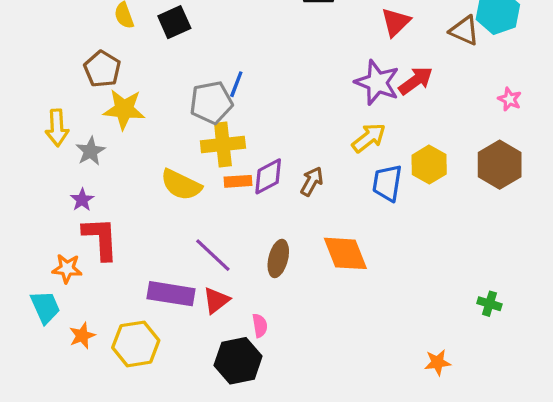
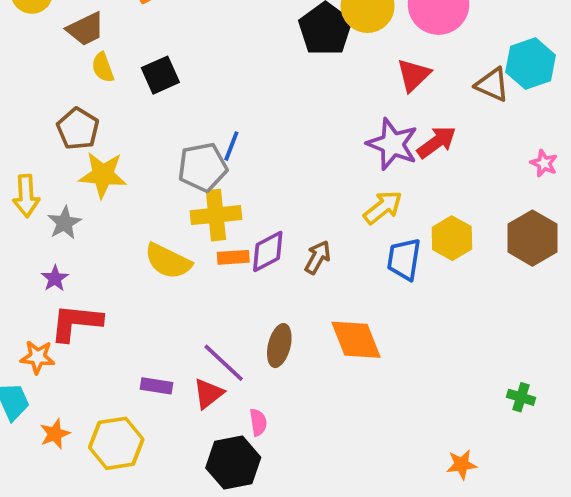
red L-shape: (101, 238) -> (76, 323), turned -81
purple line: (213, 255) -> (224, 363), moved
purple rectangle: (171, 294) -> (157, 386), size x0.6

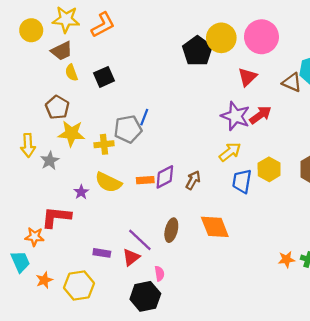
yellow cross: (216, 215) -> (104, 144), moved, size x0.7
purple star: (55, 278) -> (81, 192), moved
orange star: (462, 464) -> (286, 259), moved

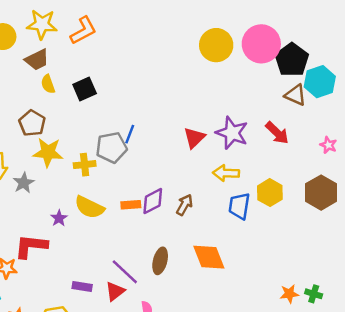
black pentagon: (197, 51) -> (292, 60), moved
red triangle: (247, 77) -> (194, 138), moved
red arrow: (260, 115) -> (277, 133), moved, turned 80
yellow arrow: (230, 152) -> (226, 173), turned -140

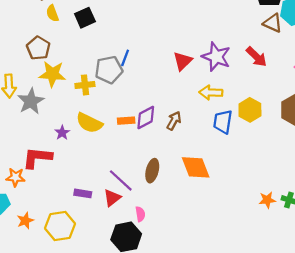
gray star: (24, 183) -> (31, 101), size x1.4

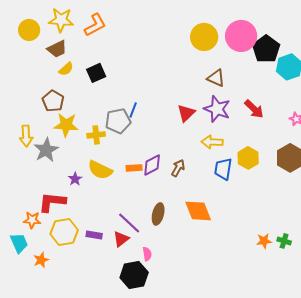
yellow semicircle: (52, 13) -> (66, 69), turned -112
brown triangle: (273, 23) -> (216, 78), moved
yellow hexagon: (60, 226) -> (64, 232), moved

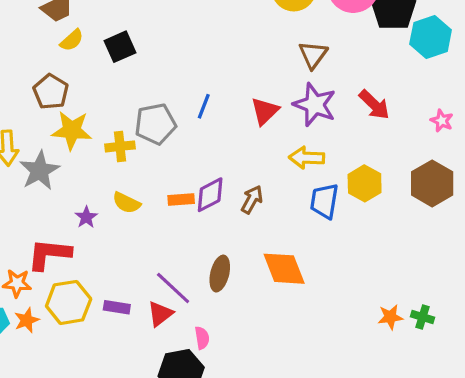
brown triangle: (216, 78) -> (313, 55), turned 42
blue line: (133, 110) -> (204, 106), moved
yellow semicircle: (100, 170) -> (126, 203), size x0.7
orange star: (41, 260) -> (27, 320), moved

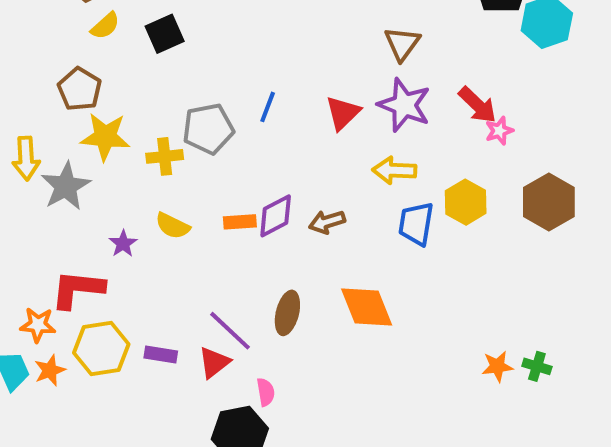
pink star: (442, 121) -> (499, 131), moved, turned 30
brown arrow: (252, 200) -> (327, 222), turned -136

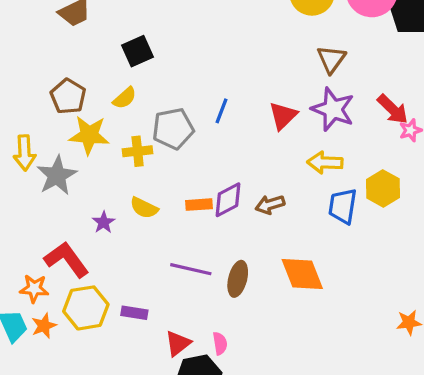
yellow semicircle: (105, 26) -> (125, 98), moved
red L-shape: (78, 289) -> (66, 259), turned 48
purple line: (230, 331) -> (191, 269), moved, turned -30
red triangle: (214, 362) -> (178, 343), moved

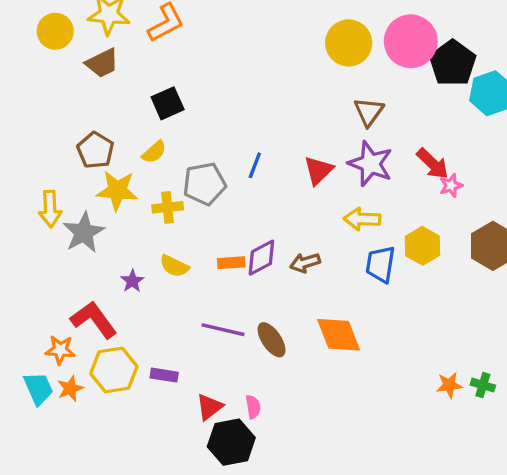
brown ellipse: (238, 279) -> (272, 340), turned -48

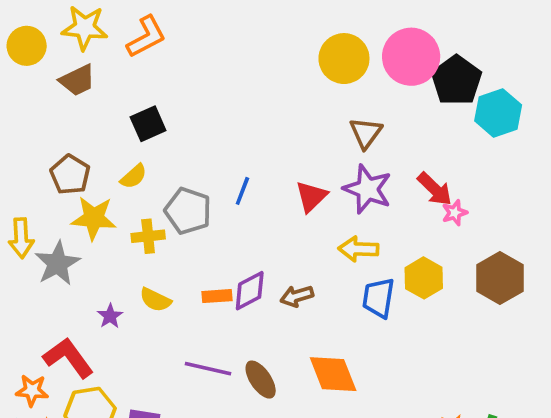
gray pentagon: (204, 184) -> (188, 211), turned 30

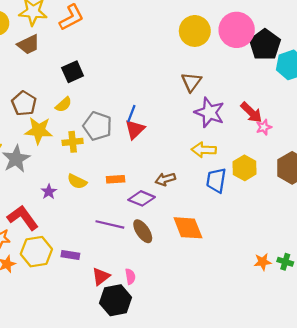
brown triangle: (366, 133) -> (191, 82), moved
red triangle: (311, 196) -> (135, 129), moved
purple diamond: (250, 291) -> (142, 198), moved, turned 50

